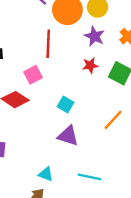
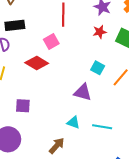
cyan square: (65, 105) -> (98, 68), moved
cyan triangle: (46, 174) -> (73, 122), moved

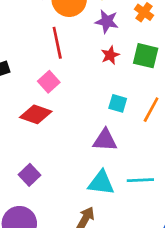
purple square: (23, 106) -> (29, 175), turned -35
cyan triangle: (73, 122) -> (101, 183), size x1.5

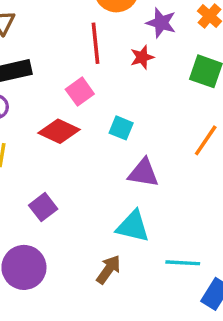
red star: (110, 55) -> (142, 57), moved
cyan square: (118, 103) -> (121, 128), moved
cyan line: (140, 180) -> (183, 263), moved

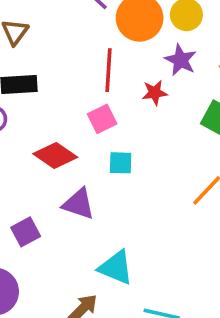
pink square: (80, 92) -> (102, 119), moved
cyan square: (121, 128) -> (121, 163), turned -30
purple triangle: (143, 173) -> (78, 204), moved

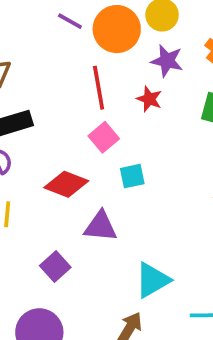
red star: (155, 93) -> (149, 99), turned -30
cyan triangle: (116, 268) -> (152, 280), turned -39

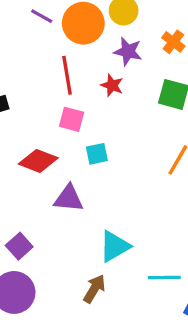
pink square: (104, 137) -> (72, 119), turned -35
purple square: (55, 266) -> (19, 246), moved

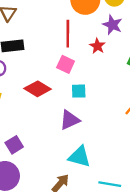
purple triangle: (69, 198) -> (70, 120), moved, turned -40
cyan triangle: (115, 246) -> (79, 157), turned 35

